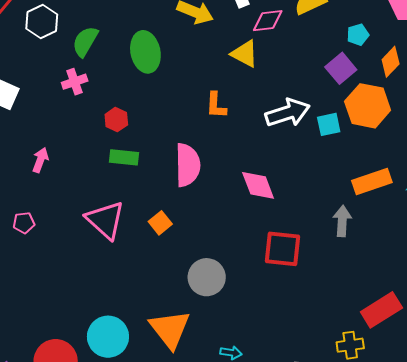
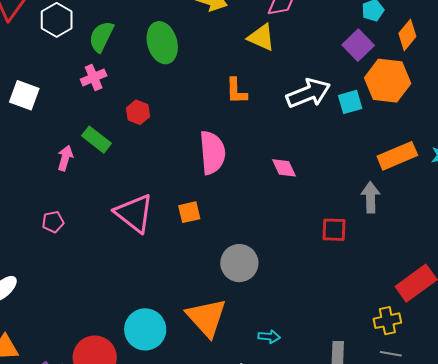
green rectangle: (124, 157) -> (97, 140), moved, turned 36
pink diamond: (258, 185) -> (284, 168), size x0.7
orange square: (160, 223) -> (189, 212), turned 30
red square: (282, 249) -> (334, 230), moved, size x0.7

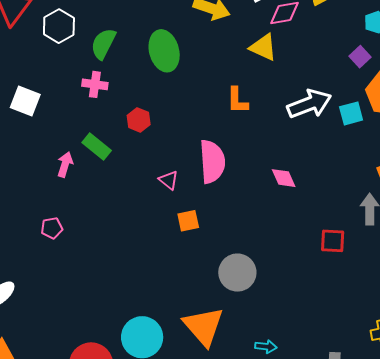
purple square: (358, 45) -> (360, 57), size x0.7
pink cross: (94, 77) -> (95, 84), turned 30
pink triangle: (134, 213) -> (169, 180), moved, size x0.5

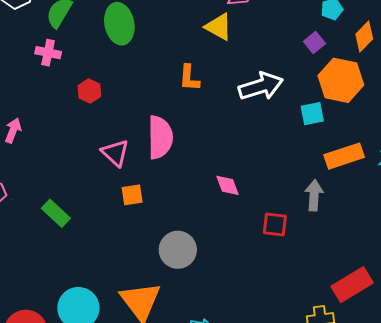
cyan square: (351, 113) -> (312, 114), moved
green rectangle: (97, 147) -> (56, 213), moved
pink diamond: (284, 178) -> (228, 185), moved
pink triangle: (169, 180) -> (115, 153), size x1.4

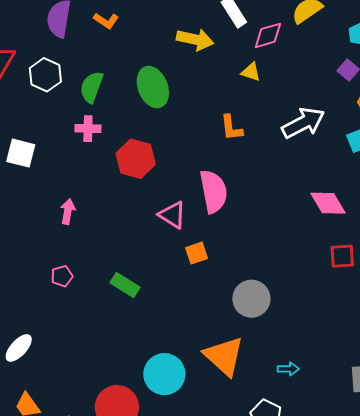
yellow triangle: (219, 27) -> (251, 72), size x0.7
red hexagon: (89, 91) -> (136, 159), size x1.6
pink diamond: (228, 185) -> (328, 203), moved, size x1.4

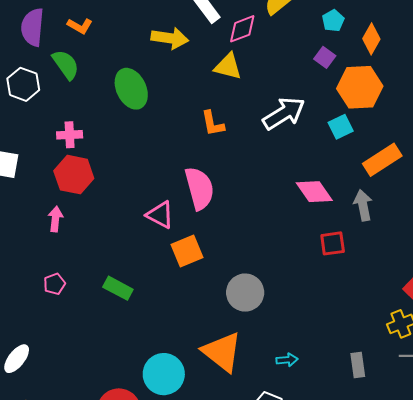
yellow triangle: (251, 72) -> (228, 66), size x1.4
green semicircle: (92, 87) -> (66, 65), moved, turned 128
red hexagon: (136, 159) -> (74, 175), moved
orange square: (197, 253) -> (187, 251), size x1.4

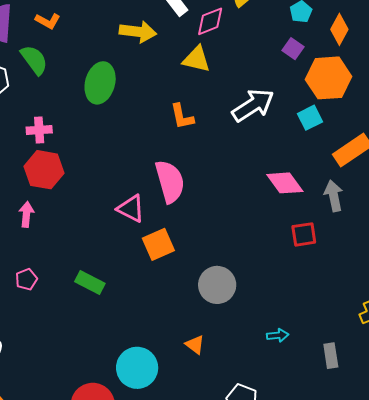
green ellipse: (131, 89) -> (100, 83), turned 42
orange triangle: (222, 352) -> (195, 345), size x0.5
cyan arrow: (287, 360) -> (278, 335), moved

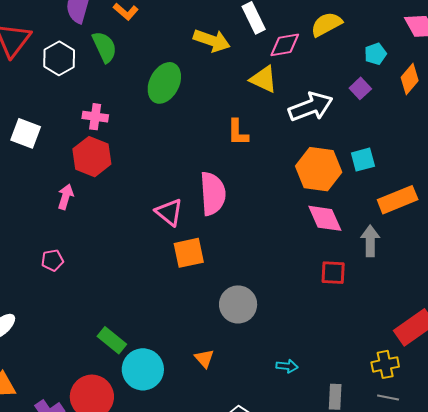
orange hexagon: (329, 78) -> (319, 169), moved
white arrow: (253, 105) -> (311, 107), moved
green rectangle: (90, 283) -> (112, 340), moved

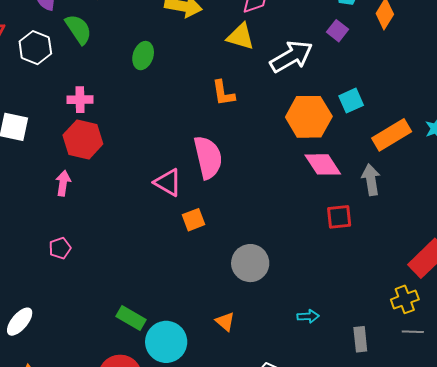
green ellipse: (164, 83) -> (143, 56), size x0.7
orange square: (189, 253) -> (193, 220), size x0.7

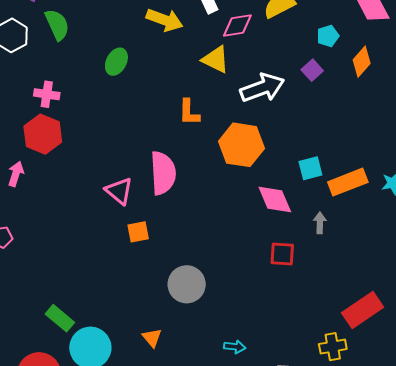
cyan square: (351, 101) -> (310, 168), moved
orange hexagon: (309, 117) -> (241, 145), moved
gray arrow: (371, 180) -> (320, 223), size x0.7

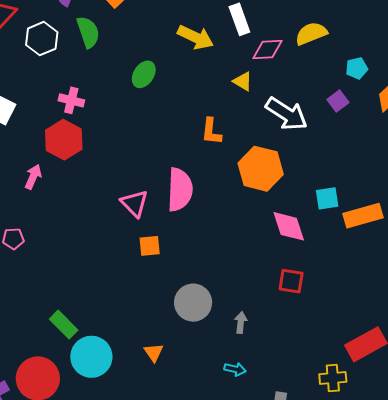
yellow triangle: (216, 59) -> (243, 81), size x0.7
white arrow: (262, 88) -> (287, 114), turned 48
gray arrow: (320, 223) -> (241, 322), moved

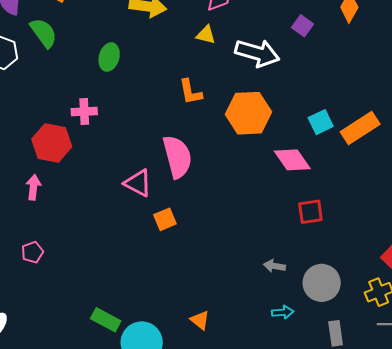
pink cross: (71, 100) -> (84, 112), moved
gray circle: (193, 303) -> (322, 283), moved
gray arrow: (241, 322) -> (274, 266), turned -70

